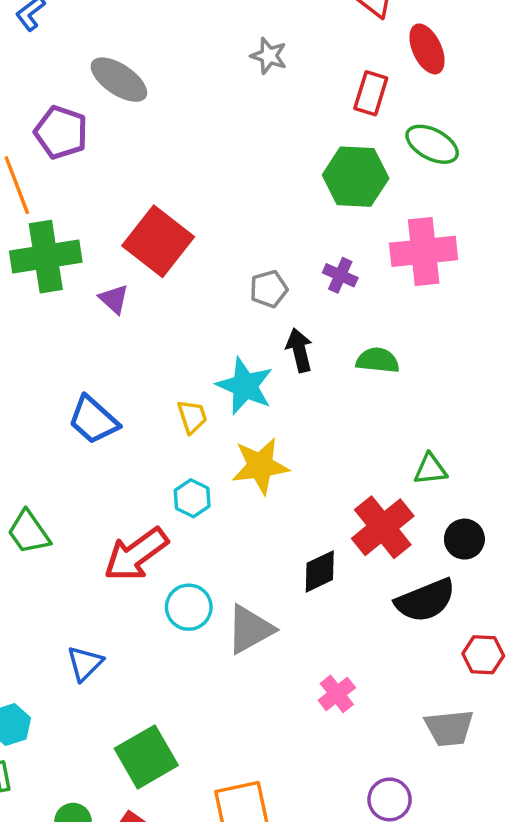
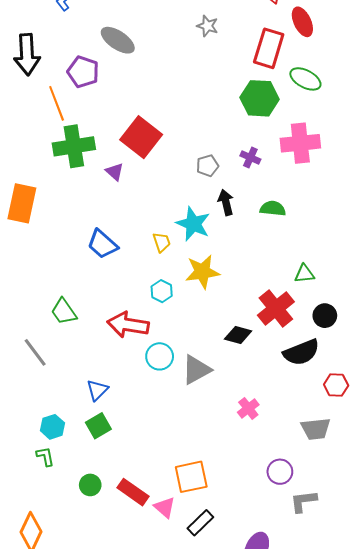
red rectangle: (371, 93) -> (269, 48), size x1.5
red arrow: (136, 554) -> (128, 325), turned 45
black diamond: (320, 571) -> (238, 335), turned 40
green square: (146, 757) -> (98, 426), moved, size x0.7

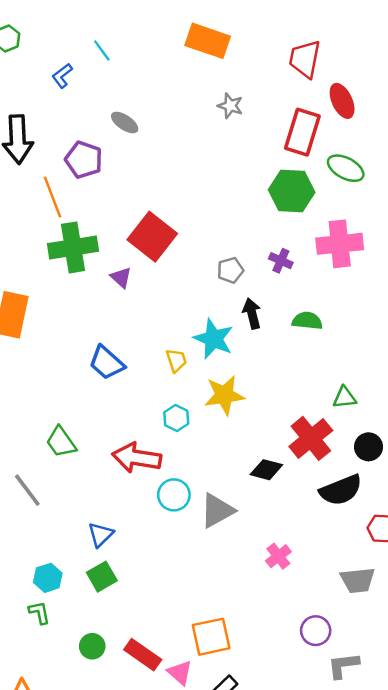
gray ellipse: (118, 40) -> (125, 123), size x0.7

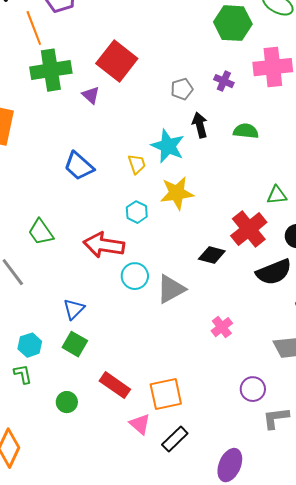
green square: (102, 577) -> (75, 344), turned -30
red rectangle: (143, 655) -> (115, 385), moved

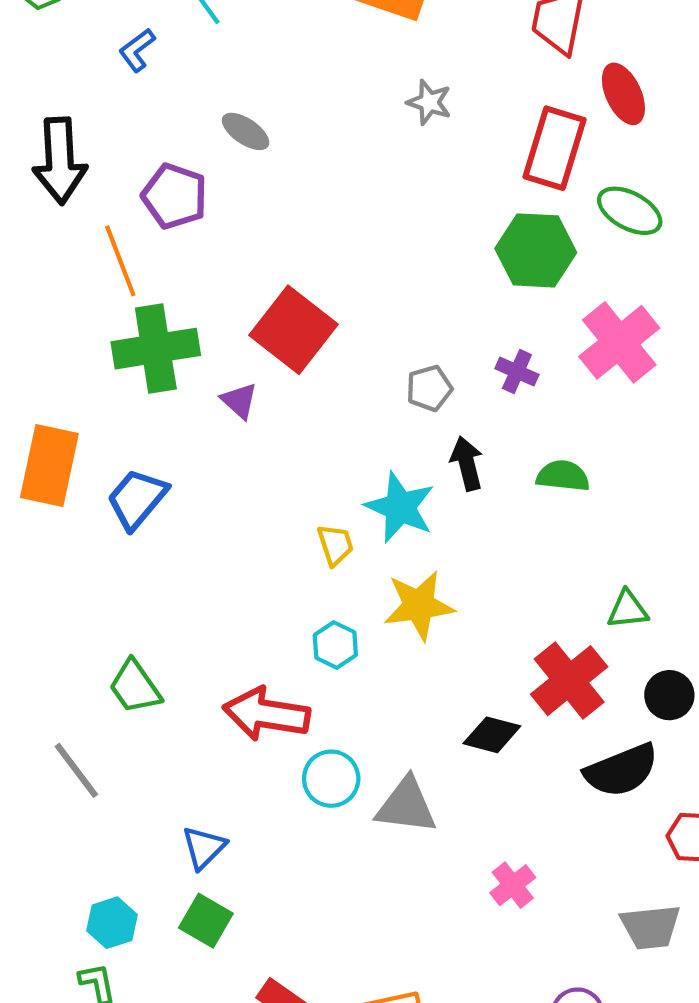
pink cross: (273, 67) -> (619, 342), turned -33
blue trapezoid: (79, 166) -> (137, 499), moved, turned 88
gray triangle: (171, 289) -> (406, 806), turned 36

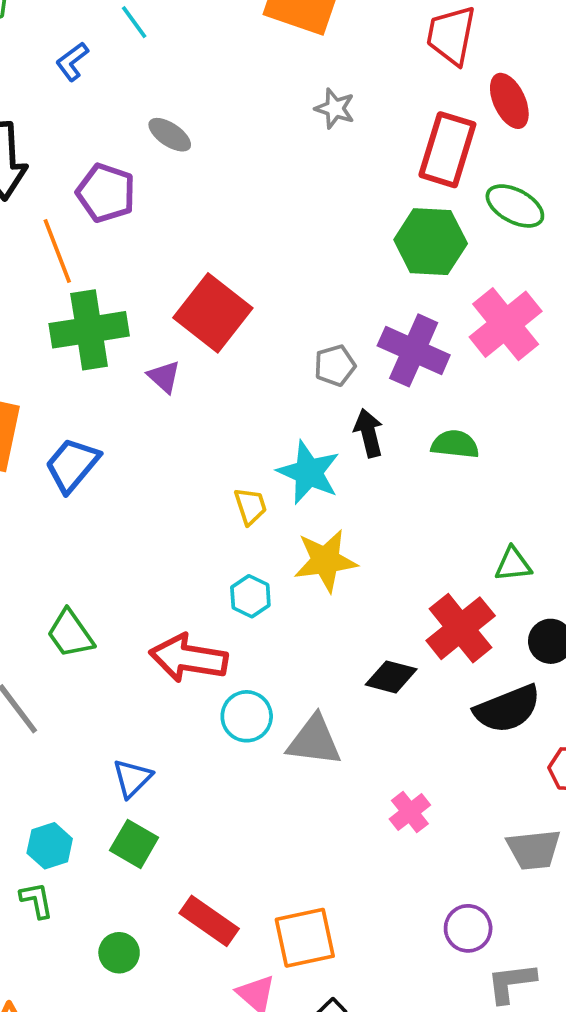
purple cross: (517, 372) -> (414, 350), size x1.8

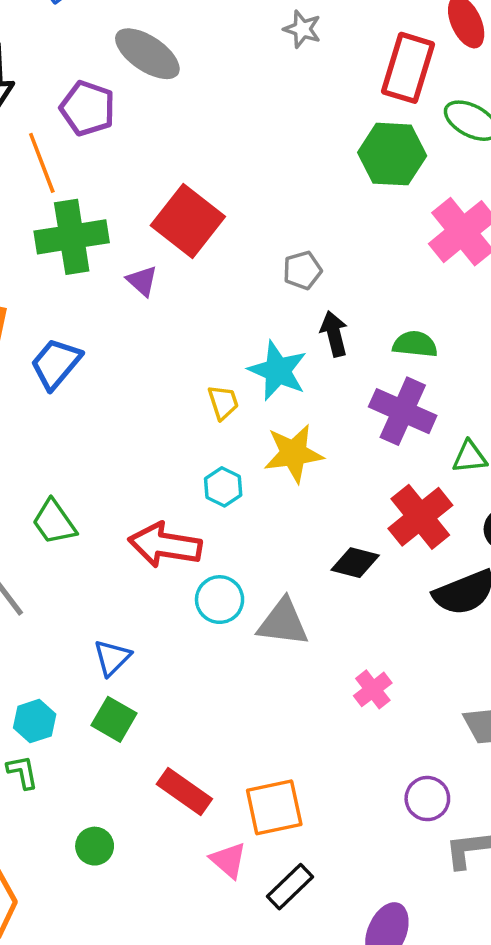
gray ellipse: (170, 135) -> (147, 54), size x1.6
purple cross: (414, 350) -> (403, 411), moved
green circle: (119, 953) -> (95, 846), moved

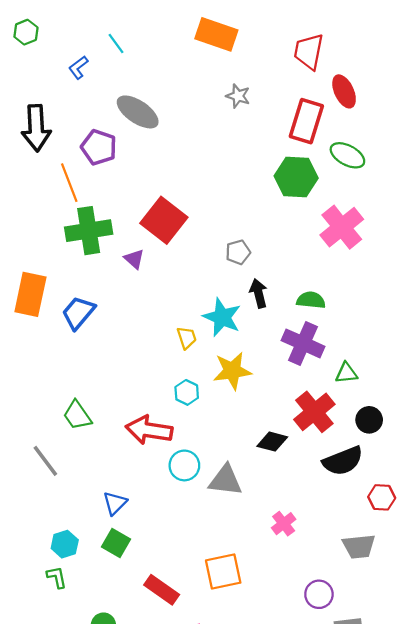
orange square: (274, 807) -> (223, 571), moved

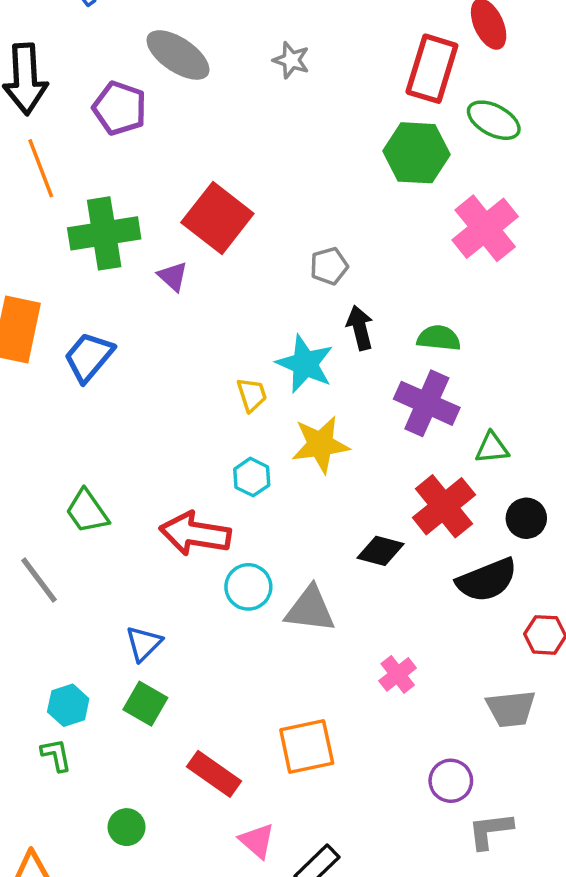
gray star: (238, 96) -> (291, 60), moved
orange line: (69, 183) -> (41, 168), moved

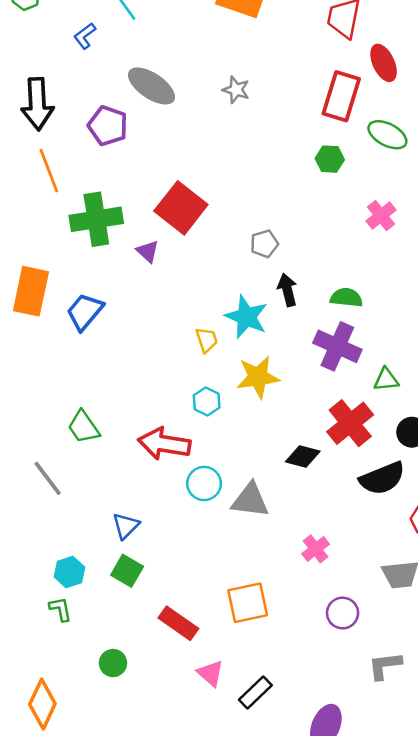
green hexagon: (416, 153) -> (330, 159), size x0.6
pink cross: (485, 228) -> (381, 215), size x0.6
purple circle: (451, 781) -> (343, 613), moved

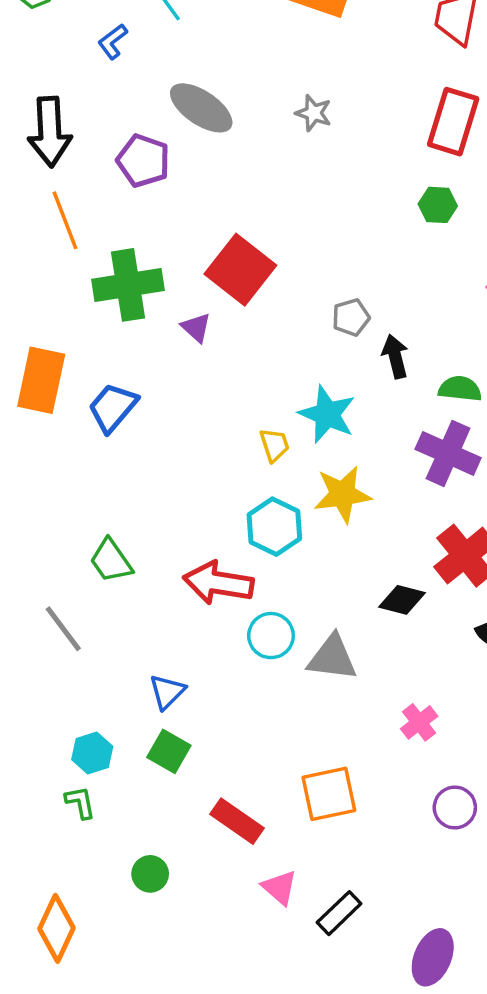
black arrow: (287, 290) -> (395, 356), moved
cyan hexagon: (207, 401) -> (274, 527), size x1.5

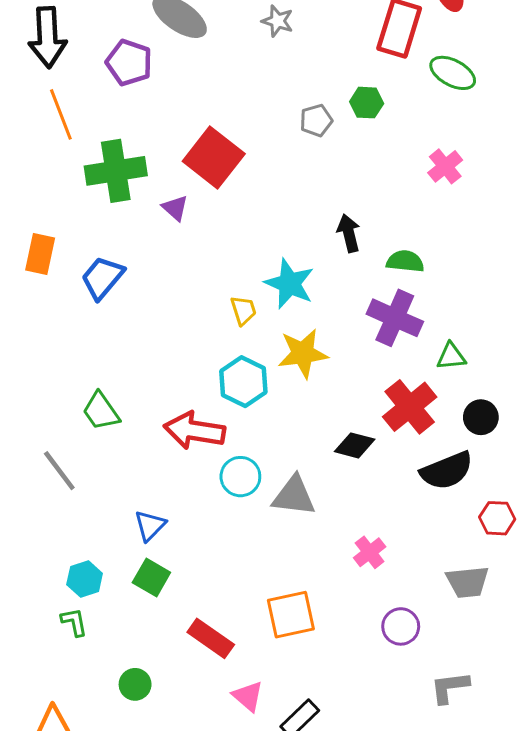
green hexagon: (438, 205) -> (367, 103), moved
gray pentagon: (351, 317) -> (316, 120), moved
orange rectangle: (41, 380) -> (40, 254), size x0.7

